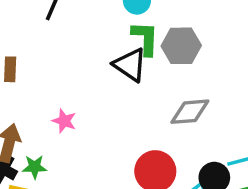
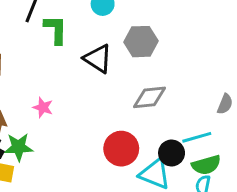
green L-shape: (145, 38) -> (56, 30), moved
green star: (35, 167) -> (19, 147), size x1.4

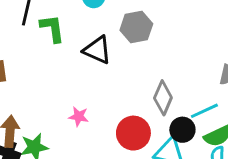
gray diamond: (150, 97) -> (163, 98), moved, turned -52
pink star: (43, 107) -> (79, 117), moved

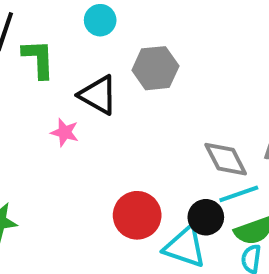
gray diamond: (163, 98) -> (226, 159), moved, turned -56
pink star: (79, 117) -> (65, 132), moved

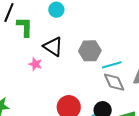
gray hexagon: (155, 68) -> (90, 51), moved
cyan line: (239, 194) -> (112, 65), moved

